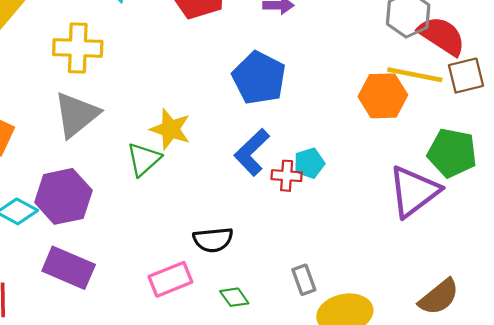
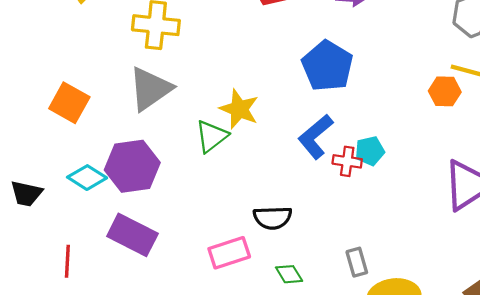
orange hexagon: (383, 96) -> (445, 91), size x0.7

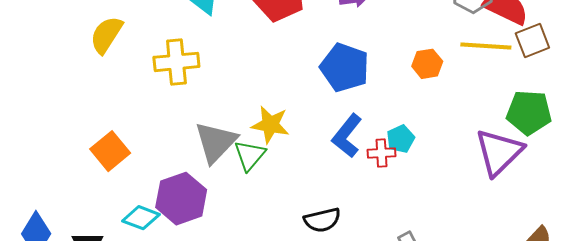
gray triangle: (150, 89) -> (216, 142), moved
orange hexagon: (445, 91) -> (427, 64), moved
orange square: (69, 103) -> (110, 151), turned 33

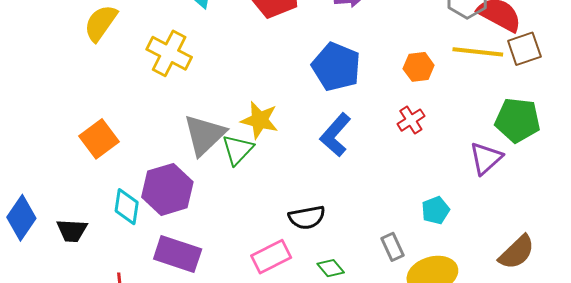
yellow cross: (176, 62) -> (169, 53), turned 30
cyan pentagon: (401, 139) -> (436, 210), moved
purple triangle: (499, 152) -> (486, 158), size x0.7
red cross: (381, 153) -> (411, 120), moved, turned -32
cyan diamond: (141, 218) -> (127, 207), turned 75

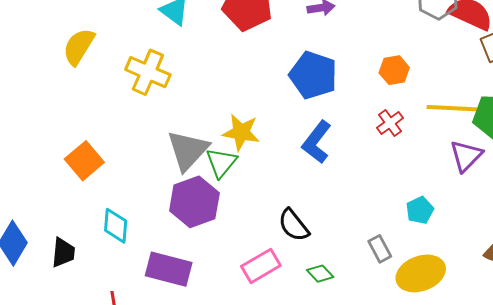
yellow line: (478, 52) -> (452, 108), moved
purple hexagon: (167, 189) -> (194, 202), moved
black semicircle: (307, 217) -> (294, 225), turned 66
black trapezoid: (72, 231) -> (63, 253), turned -84

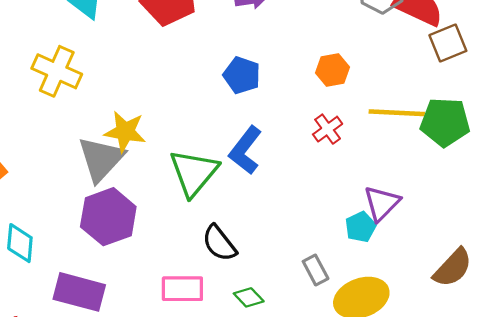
blue pentagon: (313, 75) -> (242, 75), size x0.7
yellow star: (241, 132) -> (125, 132), moved
purple triangle: (466, 156) -> (382, 203), moved
green triangle: (221, 163) -> (194, 173), moved, size x1.4
pink rectangle: (261, 266) -> (182, 289), turned 30

